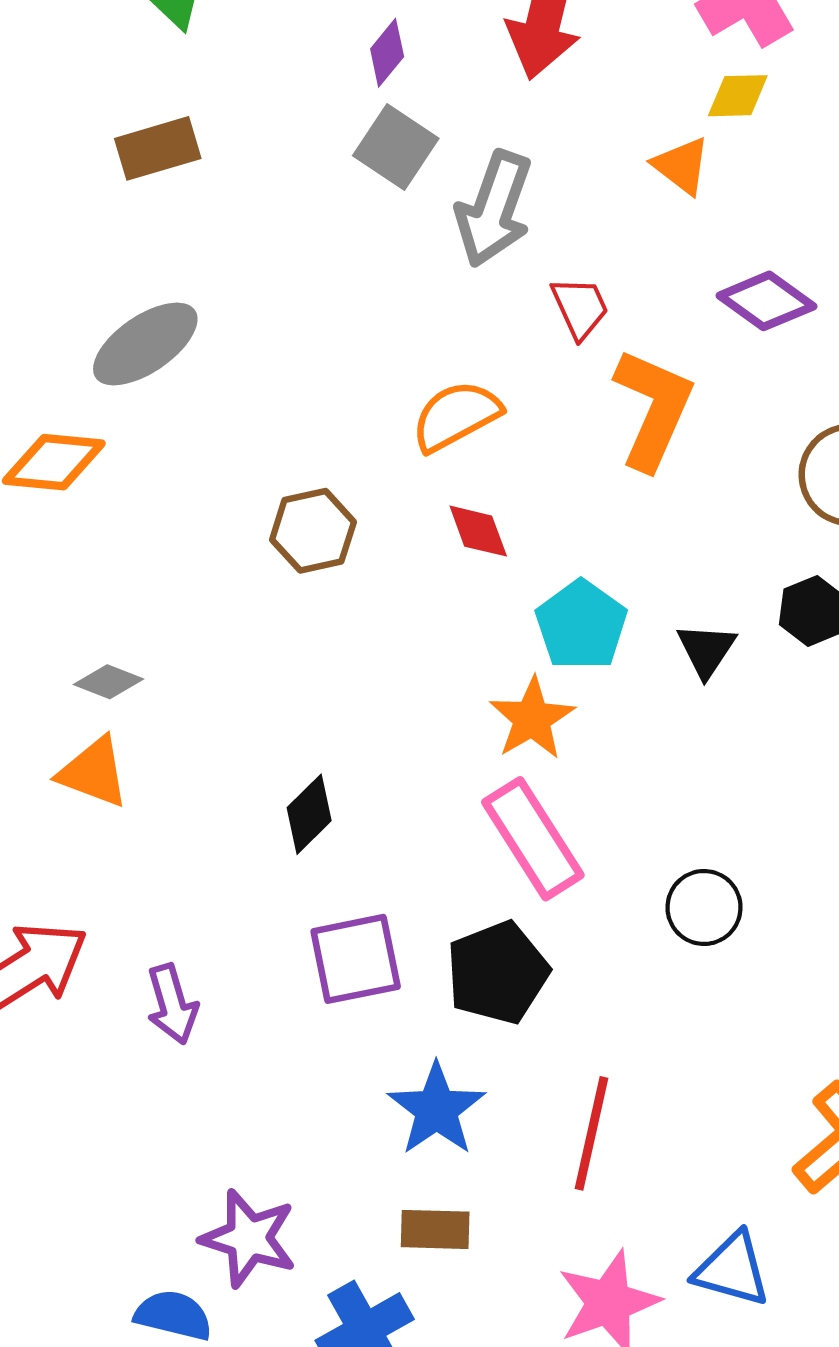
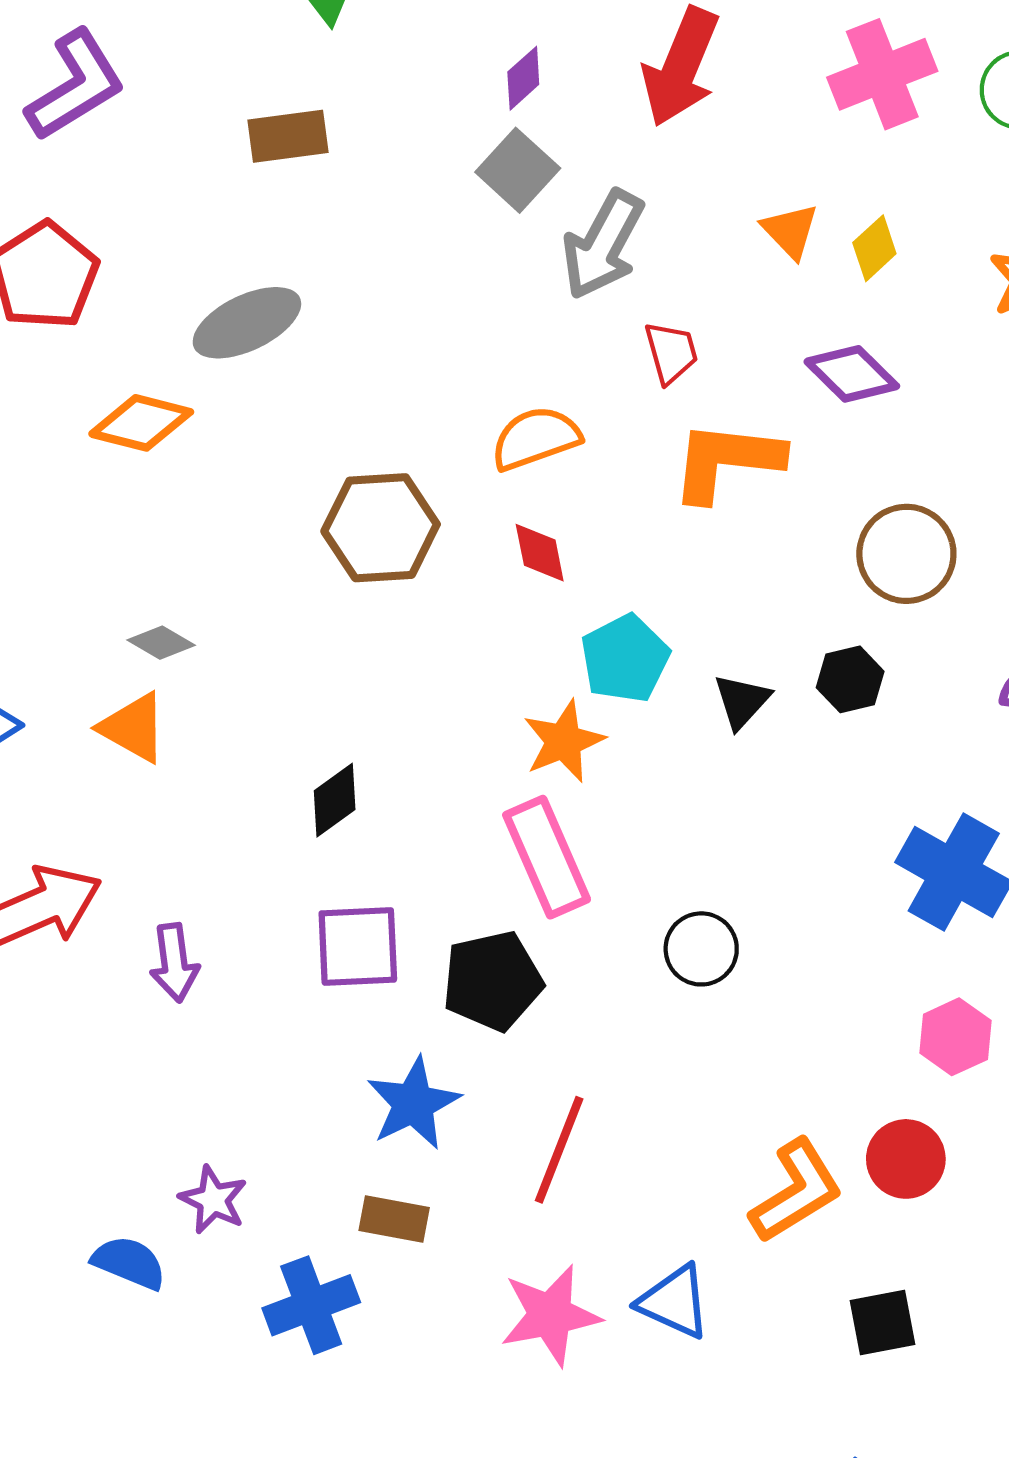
yellow diamond: (738, 96) -> (874, 248), moved, turned -50
orange L-shape: (653, 409) -> (727, 461), turned -116
brown hexagon: (313, 531) -> (381, 528), size x1.4
purple star: (249, 1238) -> (213, 1200), size x0.7

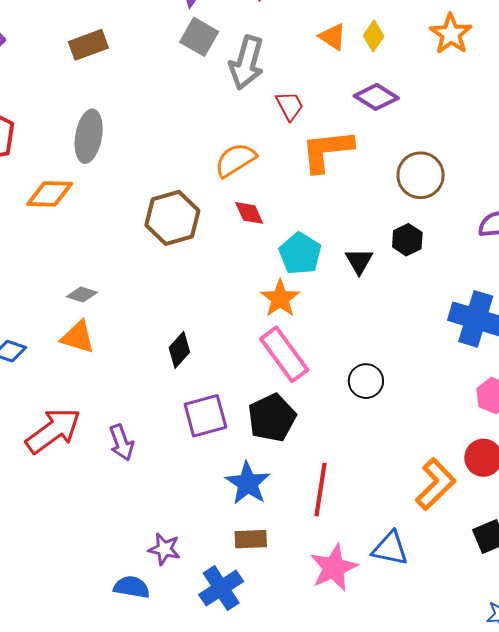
gray ellipse: (247, 323) -> (89, 136), turned -42

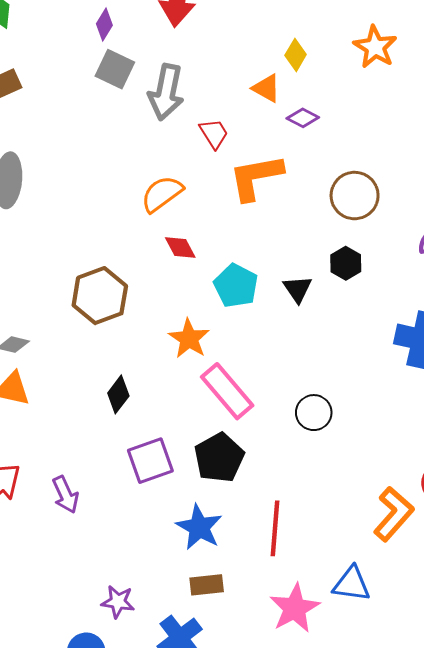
orange triangle: (333, 37) -> (266, 88), moved
purple diamond: (376, 97) -> (303, 118), size x0.7
brown hexagon: (172, 218) -> (100, 296), moved
orange star: (280, 298) -> (189, 339), moved

